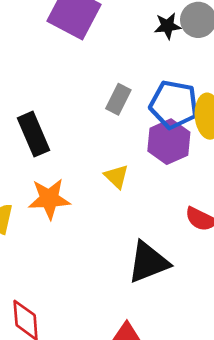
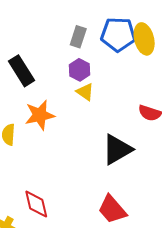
purple hexagon: (169, 142) -> (80, 70), moved, size x0.7

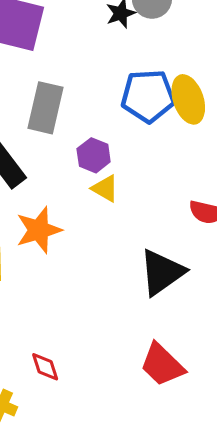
gray rectangle: (78, 37) -> (46, 108), moved, size x1.5
red diamond: (36, 204) -> (45, 367), size x0.7

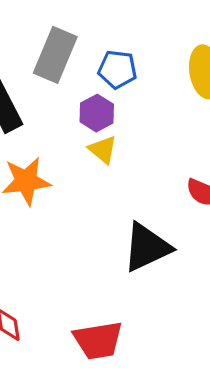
blue pentagon: (148, 96) -> (117, 69), moved, size x0.7
red trapezoid: (162, 365) -> (98, 340), moved, turned -63

